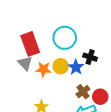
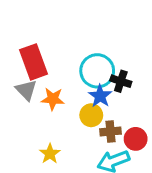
cyan circle: (65, 38) -> (97, 71), moved
yellow circle: (61, 66) -> (91, 115), moved
brown cross: (83, 92) -> (110, 131), turned 32

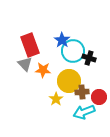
blue star: (100, 96) -> (62, 40), moved
yellow circle: (91, 115) -> (69, 81), size x1.5
yellow star: (50, 154) -> (56, 99), moved

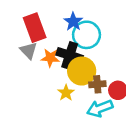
black cross: (89, 58) -> (70, 55), moved, size x1.5

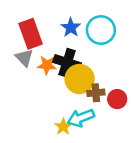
cyan circle: (86, 35) -> (101, 30), moved
yellow star: (66, 93) -> (63, 127), moved
cyan arrow: (100, 108) -> (81, 118), moved

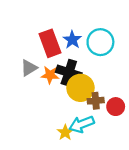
red rectangle: (31, 34) -> (50, 43), moved
gray triangle: (24, 58) -> (29, 68), turned 42

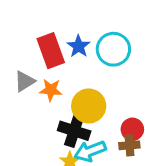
black cross: (69, 73) -> (74, 131), moved
brown cross: (96, 101) -> (129, 145), moved

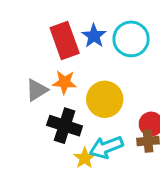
gray triangle: (25, 81) -> (37, 90), moved
black cross: (74, 131) -> (65, 126), moved

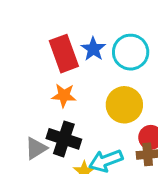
gray triangle: (37, 90) -> (36, 148), moved
yellow circle: (105, 99) -> (124, 105), moved

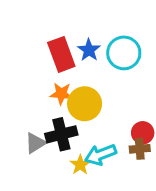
yellow circle: (124, 105) -> (85, 104), moved
black cross: (64, 139) -> (61, 134), turned -32

